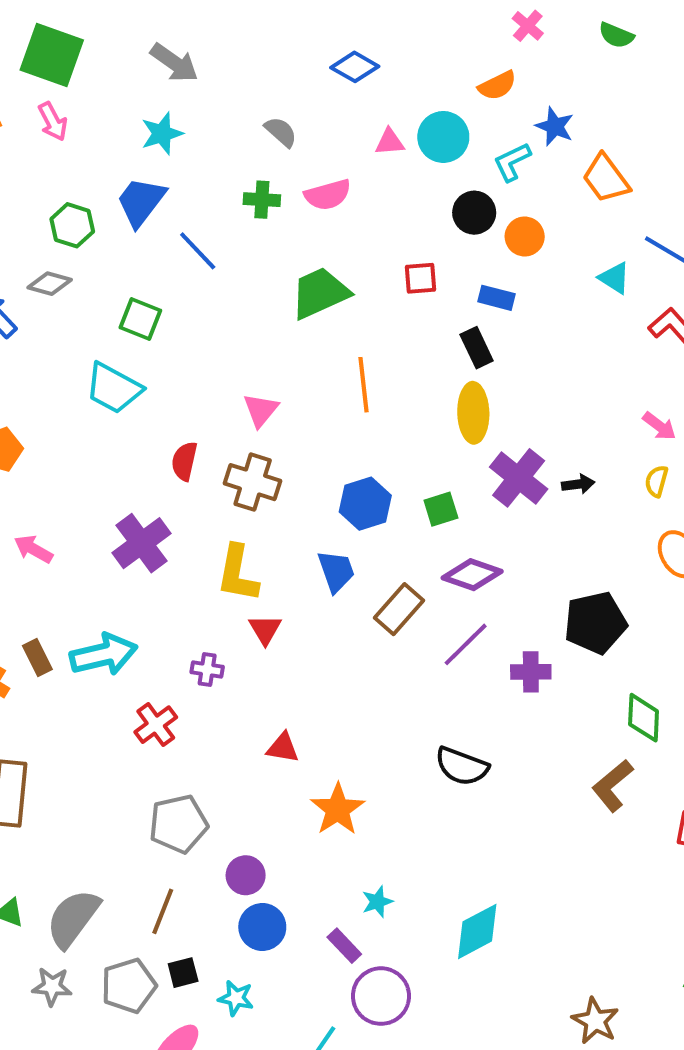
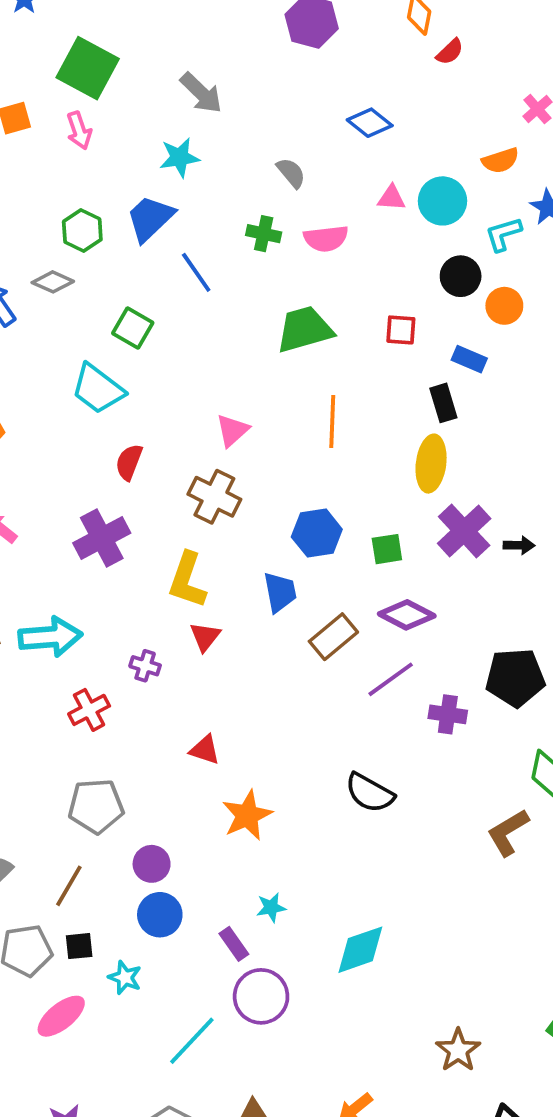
red semicircle: (184, 461) -> (129, 462), moved

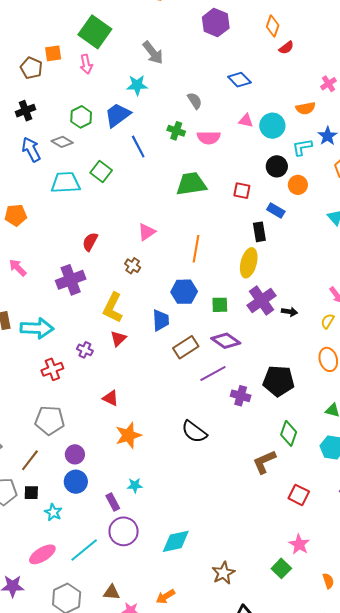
cyan trapezoid: (98, 389) -> (66, 183), moved, turned 132
orange line: (332, 421) -> (196, 249), moved
brown cross: (214, 497) -> (133, 266), size x0.6
cyan diamond: (360, 950) -> (176, 541), moved
pink ellipse: (61, 1016) -> (42, 554), moved

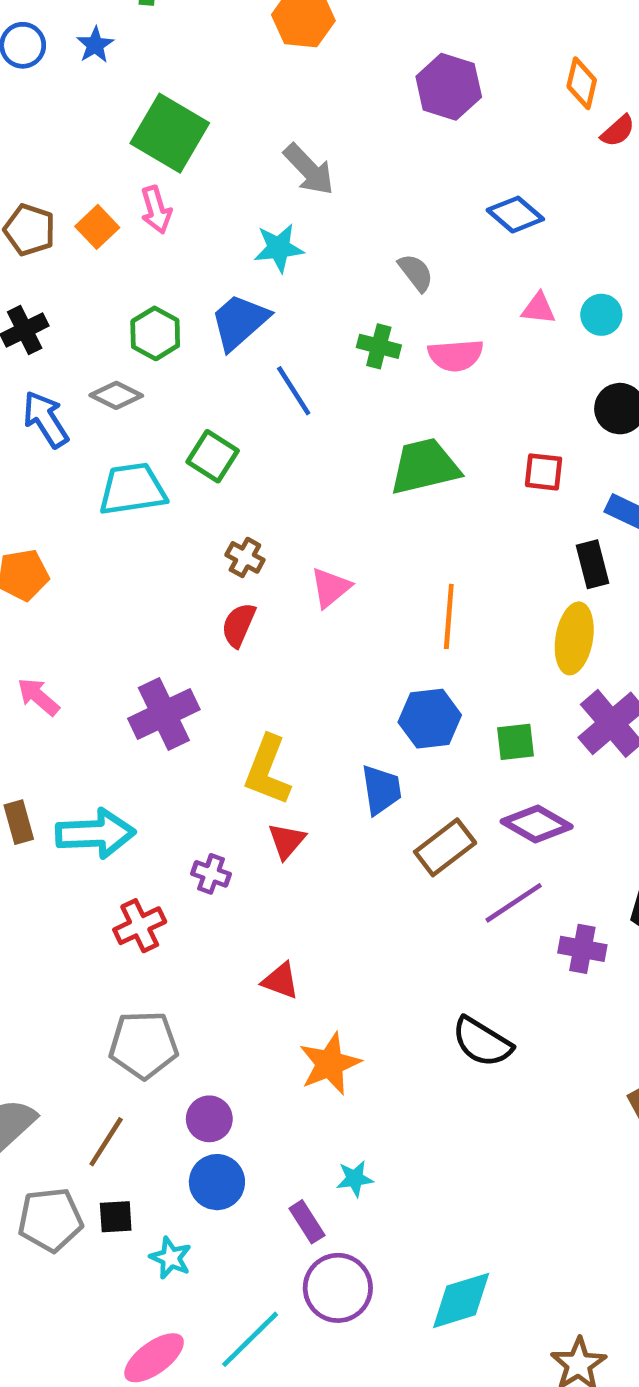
orange square: (53, 53) -> (97, 227), moved, turned -30
cyan circle: (272, 126) -> (601, 315), size x0.7
red semicircle: (90, 242) -> (239, 625), moved
brown cross: (133, 266) -> (245, 557), moved

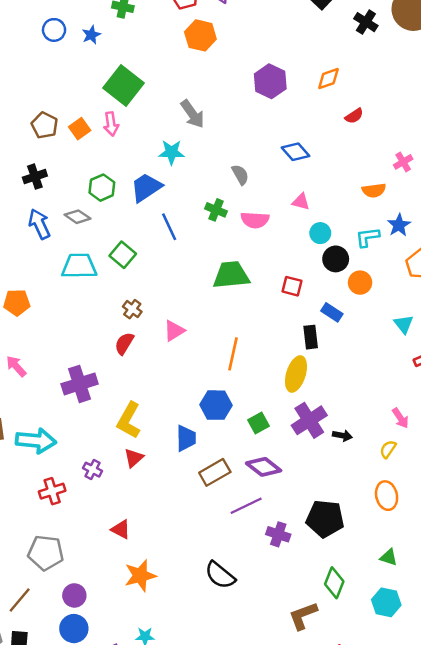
orange diamond: (582, 83) -> (328, 79), moved, turned 50
cyan circle: (601, 315) -> (320, 233), moved
green square: (515, 742) -> (258, 423), turned -30

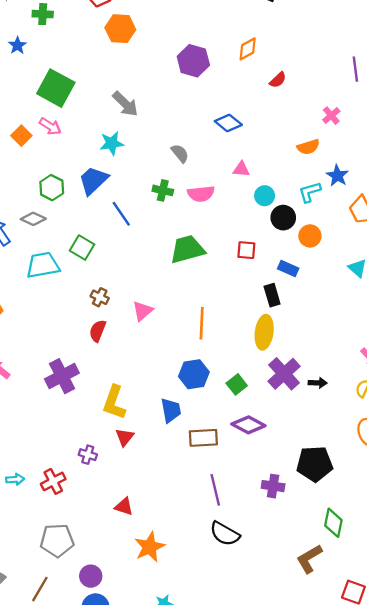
pink arrow: (111, 124) -> (50, 126), turned -40
cyan arrow: (36, 441) -> (15, 479), moved, size x0.5
brown rectangle: (215, 472) -> (203, 438), turned 36
purple line: (246, 506) -> (215, 490), moved, turned -68

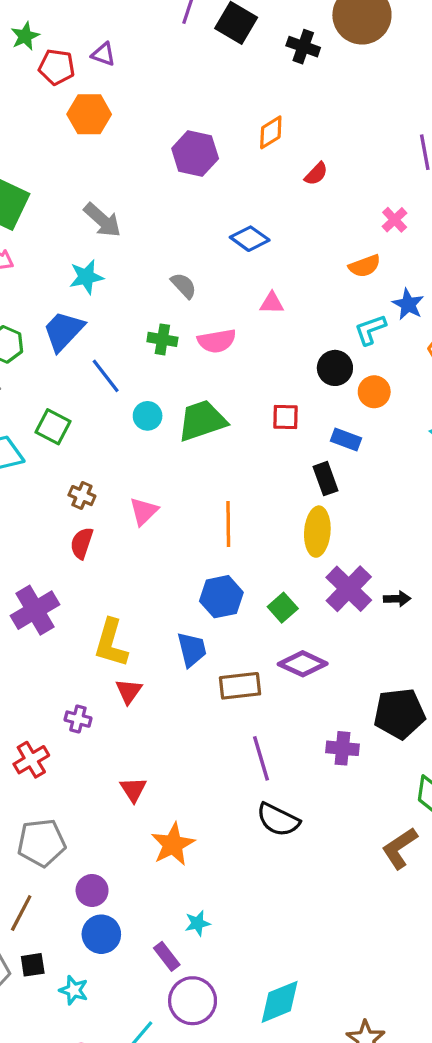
cyan circle: (265, 196) -> (148, 416), moved
red triangle: (124, 506) -> (133, 789), turned 42

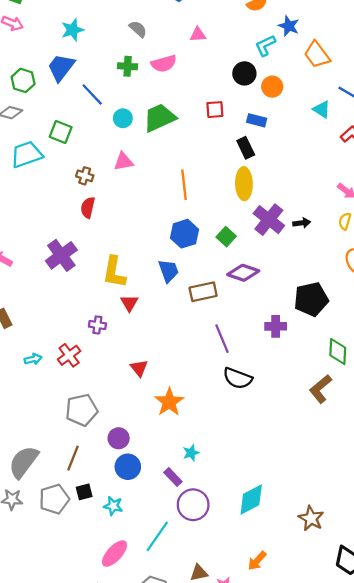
pink triangle: (144, 511) -> (123, 162), moved, turned 40

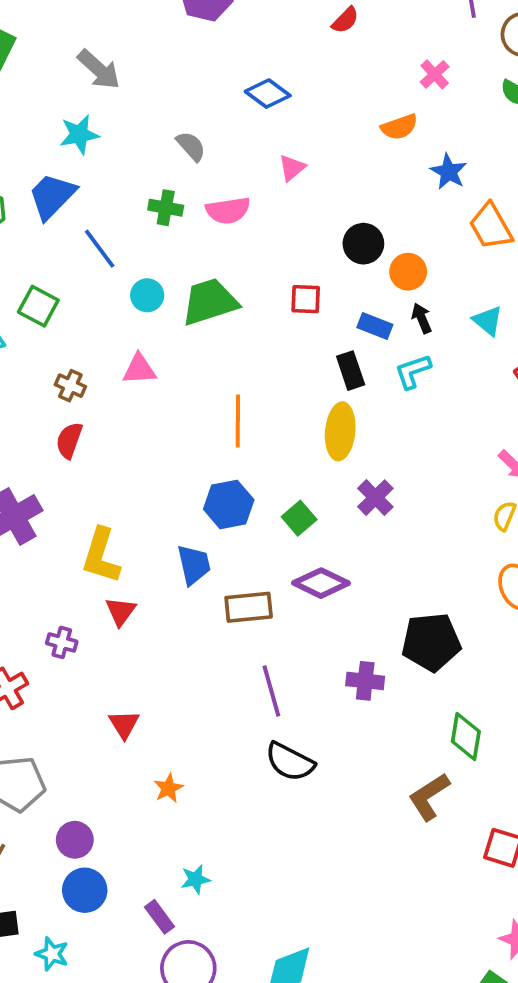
pink triangle: (198, 35) -> (292, 168), turned -42
cyan L-shape: (265, 45) -> (413, 371), moved
purple cross: (269, 220) -> (375, 498), size x0.7
black arrow: (302, 223) -> (422, 318), moved, turned -112
orange star: (169, 402) -> (169, 788), size x0.6

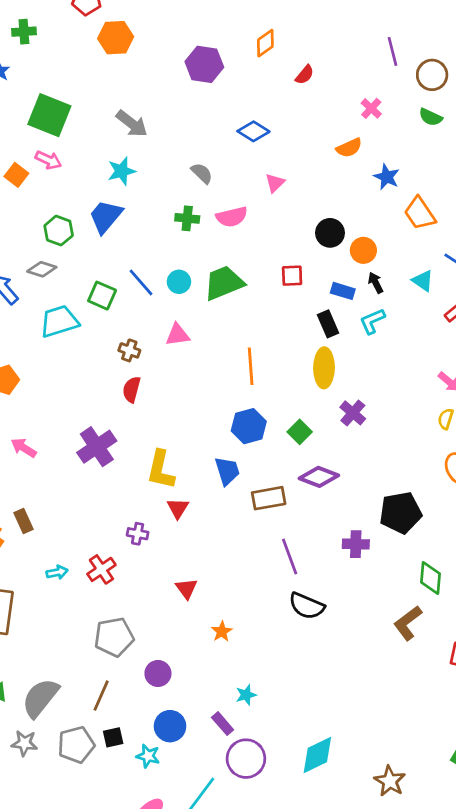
blue line: (100, 249) -> (141, 282), moved
blue circle: (85, 890) -> (170, 726), moved

